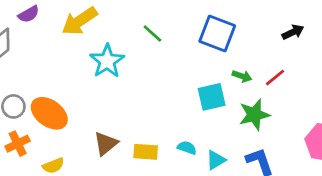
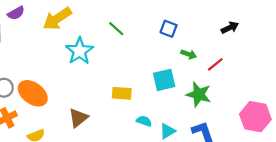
blue square: (217, 33) -> (169, 29), size x0.6
green arrow: (242, 76) -> (189, 54), moved
green star: (254, 115) -> (199, 94), turned 30
yellow rectangle: (146, 152) -> (122, 93), moved

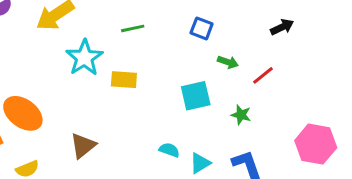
green line: (116, 29) -> (133, 28), turned -54
yellow rectangle: (122, 93) -> (124, 80), moved
green star: (199, 94) -> (241, 115), size x0.6

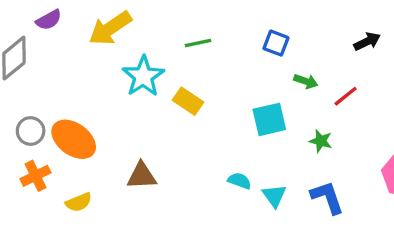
yellow rectangle: (124, 80) -> (188, 101), turned 30
brown triangle: (83, 146) -> (142, 176), turned 36
cyan triangle: (200, 163) -> (274, 196), turned -35

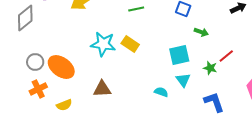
cyan star: (143, 76) -> (103, 44), moved, turned -30
red line: (346, 96) -> (226, 56), moved
cyan triangle: (274, 196) -> (183, 80), moved

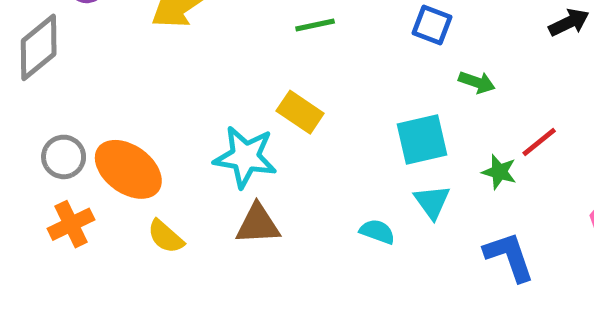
cyan star: (103, 44) -> (245, 157), moved
brown triangle: (102, 89) -> (258, 224), moved
yellow semicircle: (64, 105) -> (166, 237), moved, turned 63

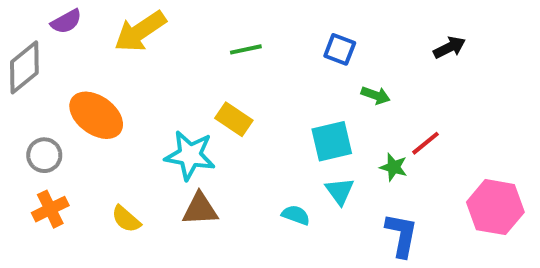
orange ellipse: (128, 169) -> (96, 115), moved
blue L-shape: (509, 257) -> (402, 235), turned 30

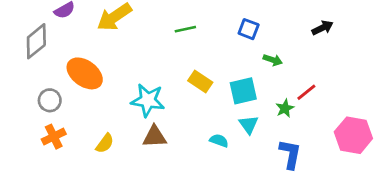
yellow rectangle: (234, 119) -> (200, 81), moved
green star: (394, 167) -> (285, 108), turned 30
yellow semicircle: (126, 219) -> (105, 143), turned -95

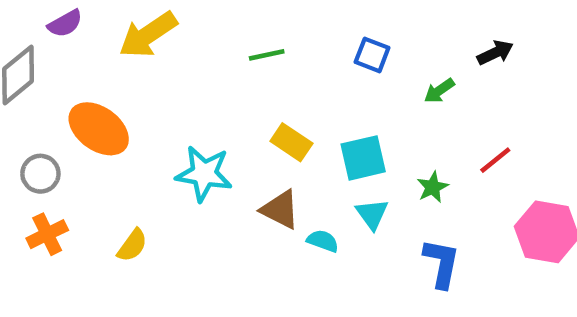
green arrow: (273, 60) -> (439, 91), moved, turned 126
red line: (306, 92) -> (495, 160), moved
brown triangle: (155, 137) -> (280, 210), moved, turned 30

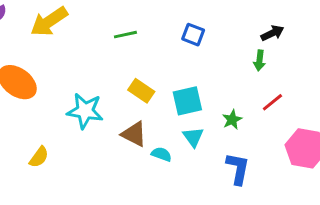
green arrow: (439, 91) -> (259, 60), moved, turned -48

